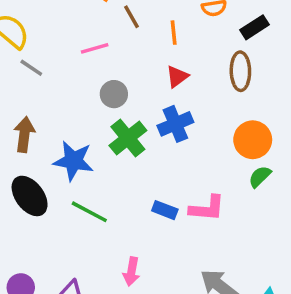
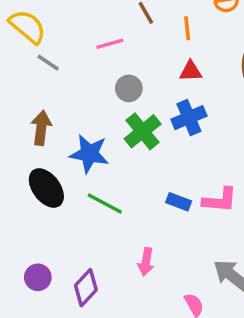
red triangle: (177, 76) -> (191, 71), turned 35

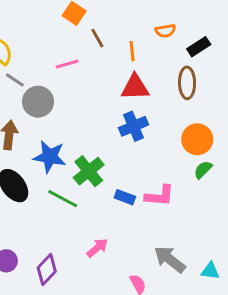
red triangle: (191, 71) -> (135, 87), size x1.5
gray circle: (129, 88) -> (38, 102), moved, size x1.4
green cross: (143, 131) -> (89, 171), moved
pink arrow: (146, 262) -> (97, 248), turned -140

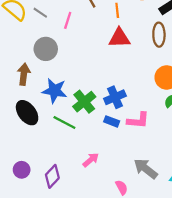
pink line: (67, 64) -> (68, 20), turned -56
gray line: (15, 80) -> (40, 13), moved
blue cross: (134, 126) -> (115, 97), moved

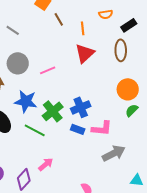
pink line: (68, 20) -> (48, 70), moved, turned 49
red triangle: (119, 38) -> (85, 53), turned -40
pink arrow: (91, 160) -> (46, 164), moved
gray arrow: (146, 169) -> (114, 153), moved, turned 115

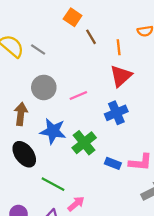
blue cross: (81, 107) -> (116, 113), moved
green line: (35, 130) -> (53, 184), moved

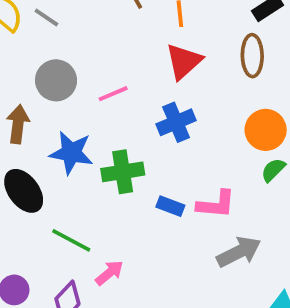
green cross: (84, 143) -> (123, 172), turned 30

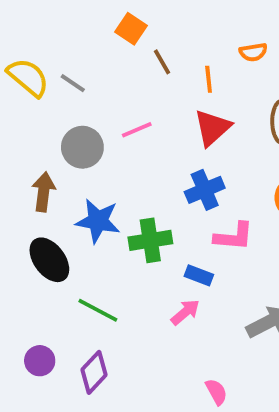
pink line: (113, 94) -> (137, 130), moved
pink L-shape: (216, 204) -> (234, 236), moved
pink arrow: (109, 273) -> (185, 312), moved

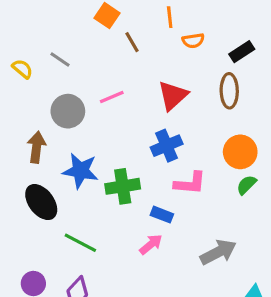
orange semicircle: (253, 52) -> (193, 41), moved
yellow semicircle: (28, 77) -> (22, 69), moved, size x0.6
orange line: (209, 79) -> (170, 17), moved

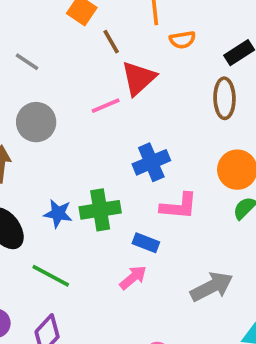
red triangle: (173, 95) -> (139, 78), moved
pink line: (112, 97) -> (106, 106), moved
blue star: (80, 171) -> (58, 214), moved, size x0.7

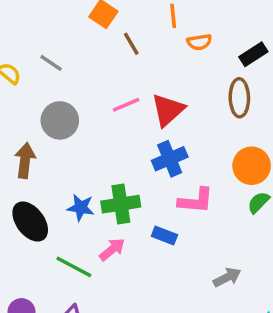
red triangle: (139, 78) -> (168, 110), moved
pink arrow: (133, 278) -> (112, 249), moved
gray arrow: (212, 287) -> (227, 277), size x0.7

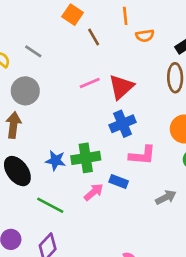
gray circle: (60, 120) -> (25, 91), moved
pink arrow: (112, 249) -> (94, 192), moved
gray arrow: (227, 277) -> (166, 197), moved

